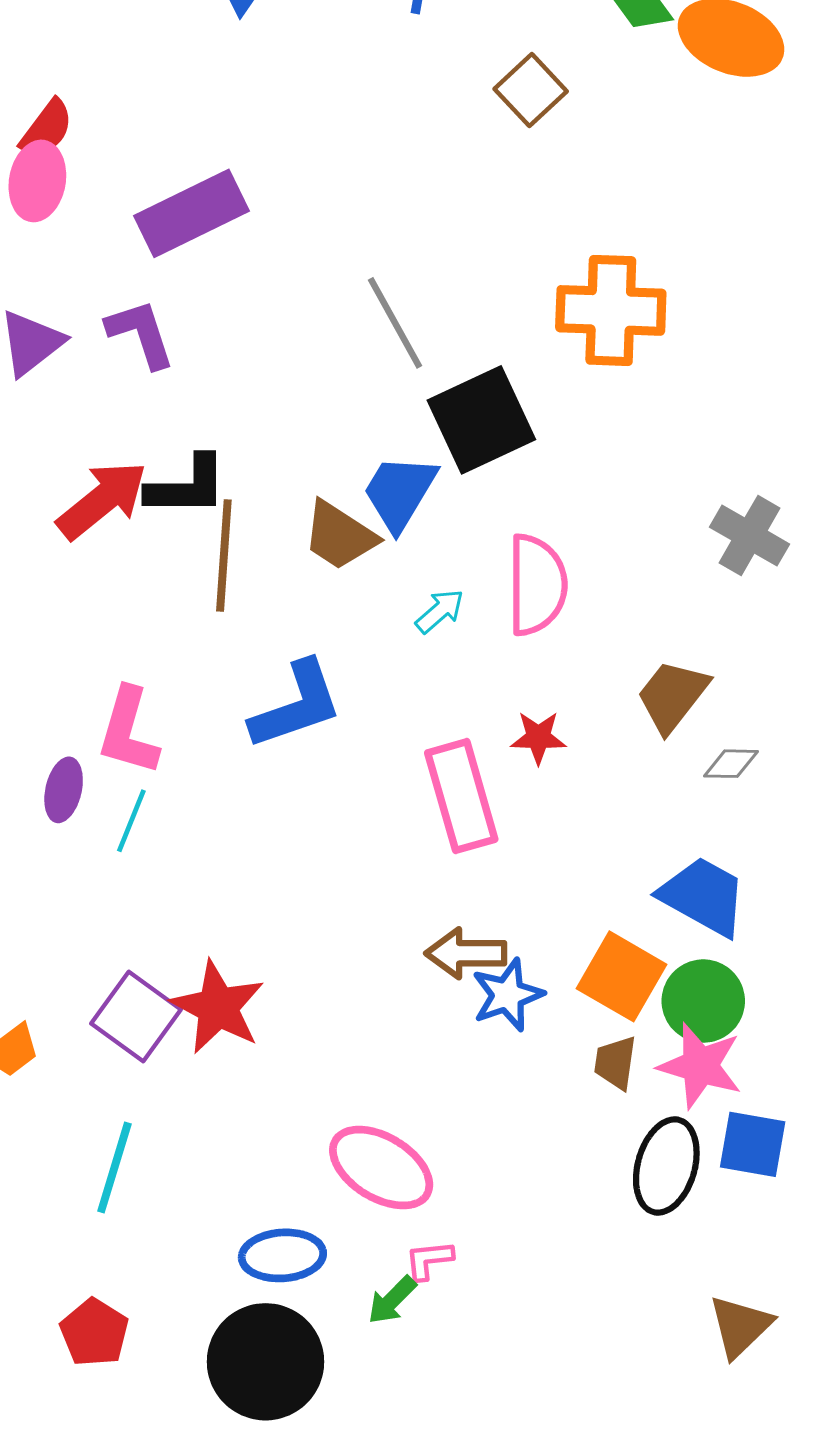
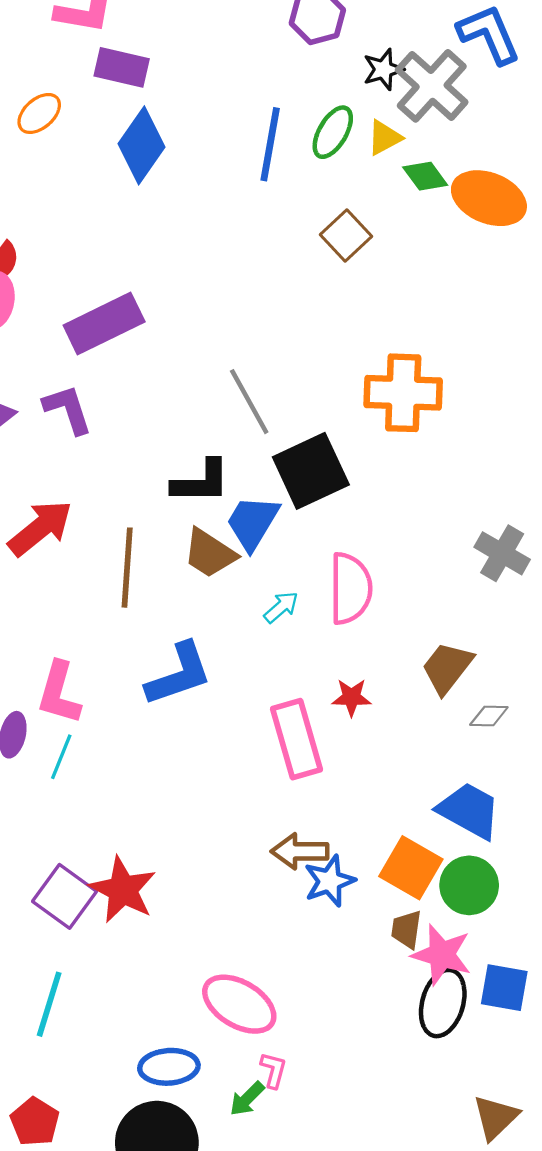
black L-shape: (187, 486) -> (201, 482), moved
pink star: (700, 1066) -> (442, 955), moved
pink L-shape: (429, 1260) -> (273, 1070), turned 111

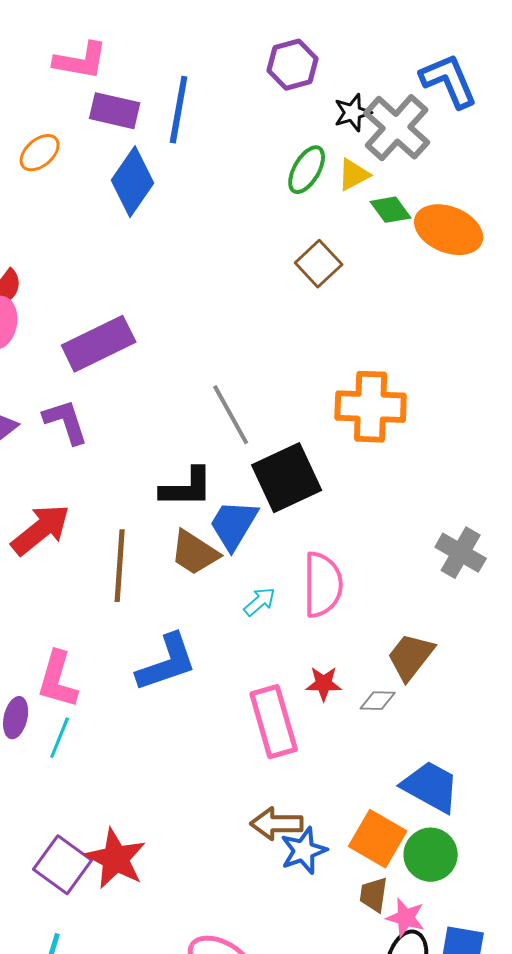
blue line: (270, 144) -> (179, 110), moved
gray diamond: (489, 716) -> (378, 701), moved
pink star: (442, 955) -> (406, 918), size x0.7

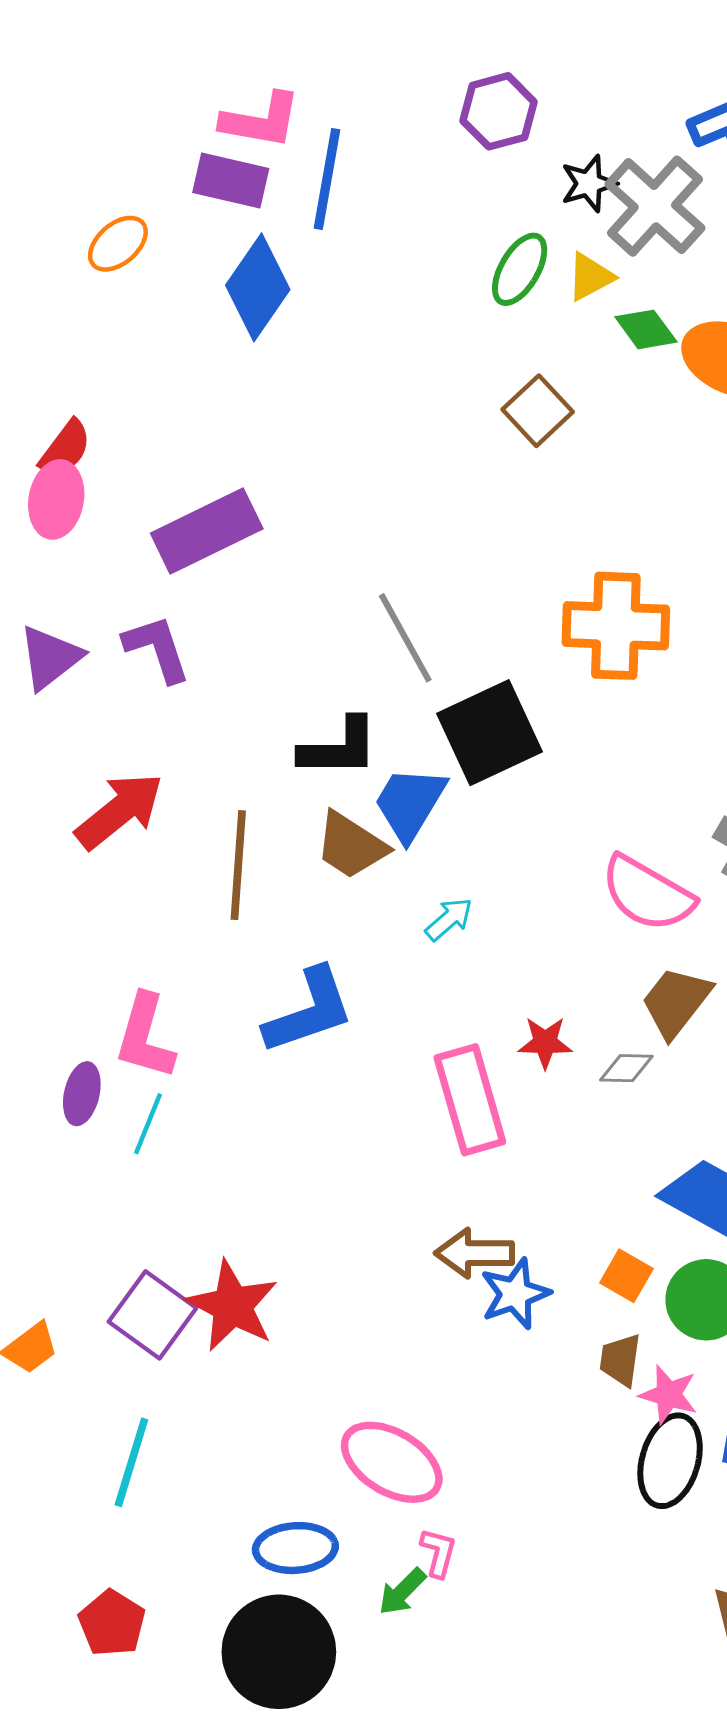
pink L-shape: (81, 61) -> (261, 120), moved
pink semicircle: (323, 585) -> (647, 894), moved, turned 120
orange square: (378, 839) -> (626, 1276), size x0.6

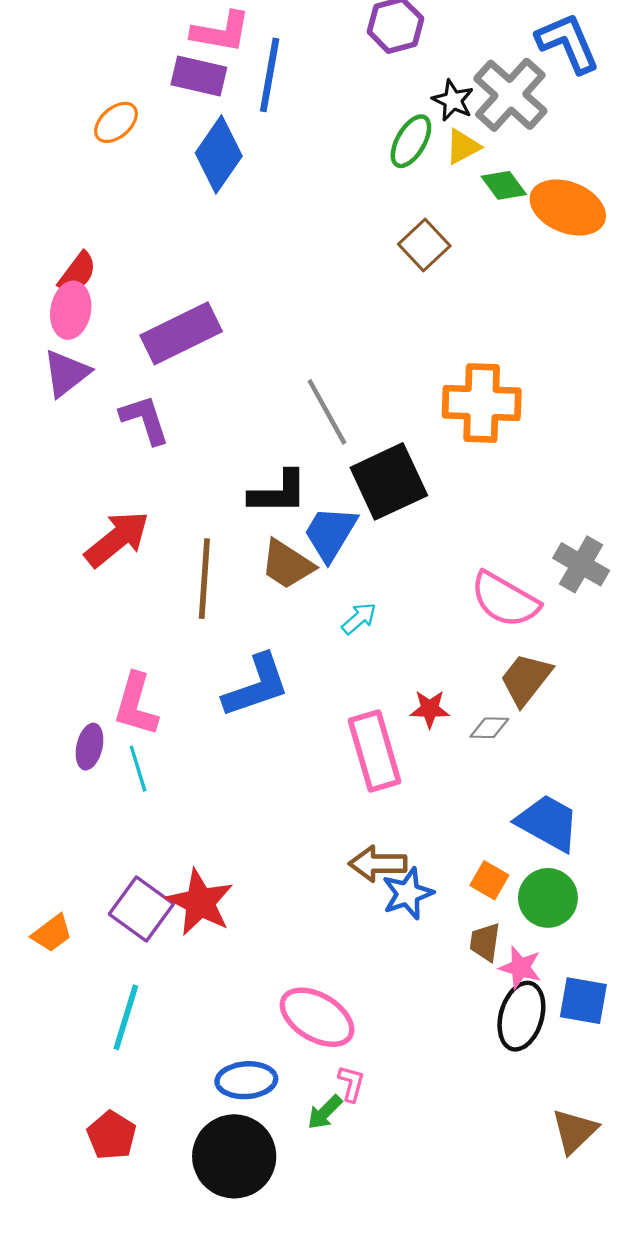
black star: (589, 184) -> (453, 100), moved, turned -30
purple triangle: (50, 657) -> (66, 373), moved
cyan line: (148, 1124) -> (138, 769), turned -39

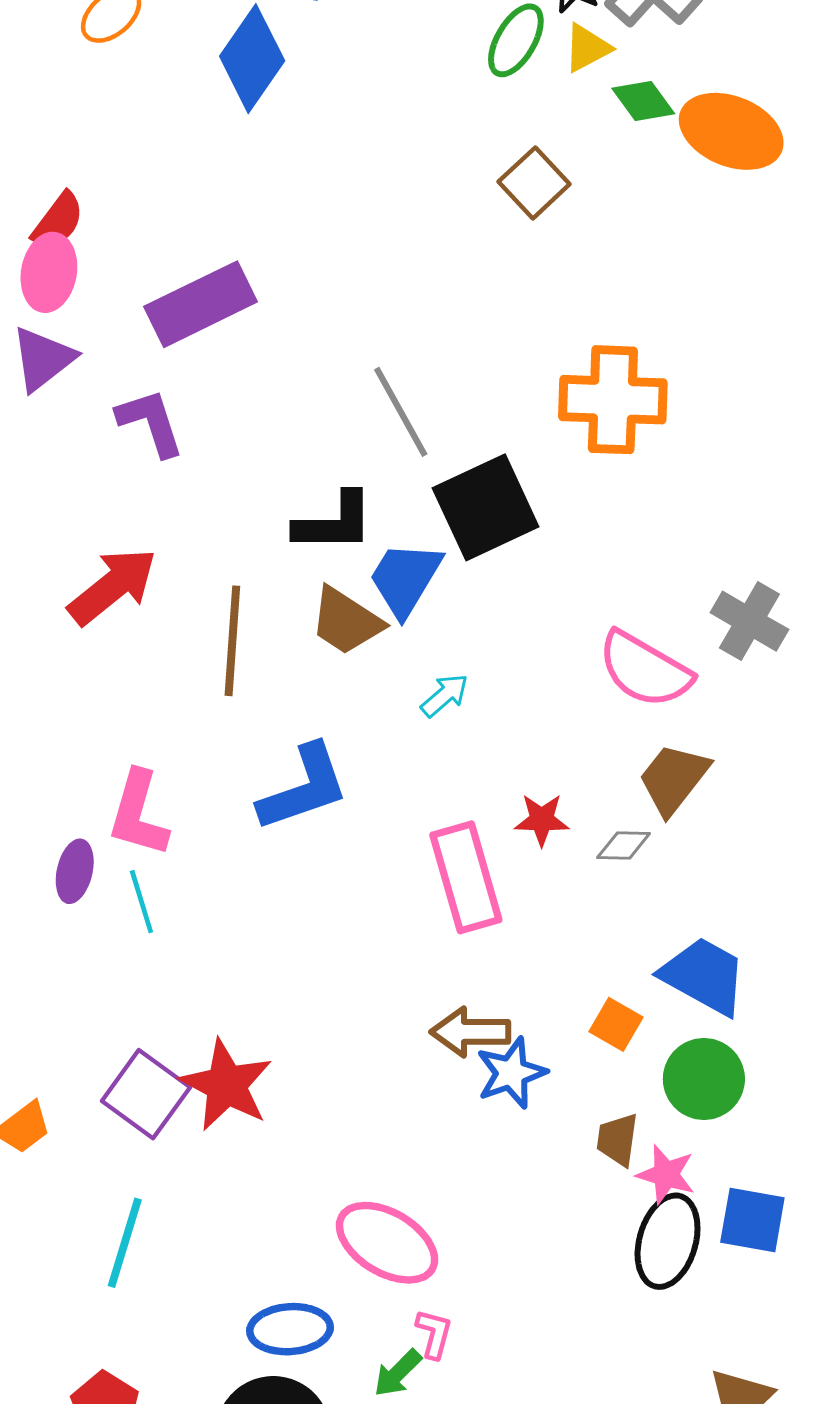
orange square: (489, 880) -> (616, 1024), moved

